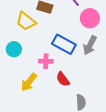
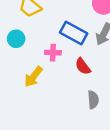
red semicircle: (63, 79) -> (83, 66), moved

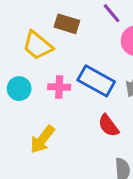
pink cross: (53, 53) -> (59, 87), moved

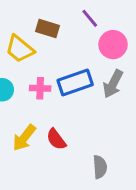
blue rectangle: (96, 81) -> (75, 82), turned -48
red semicircle: (108, 126) -> (56, 139), moved

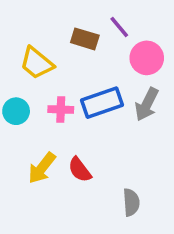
brown rectangle: (47, 29) -> (85, 39), moved

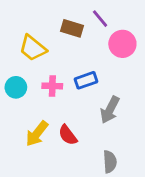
blue rectangle: (102, 103) -> (86, 80), size x0.7
gray arrow: (147, 104) -> (110, 110), moved

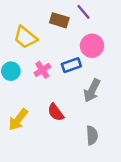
pink circle: (122, 44) -> (92, 46), moved
pink cross: (52, 86) -> (42, 70), turned -35
yellow arrow: (37, 134) -> (18, 120), moved

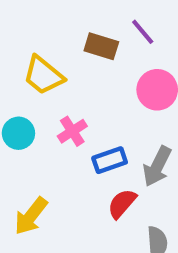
blue rectangle: (71, 65) -> (110, 160), moved
red semicircle: (56, 112) -> (122, 204), moved, turned 78

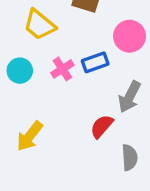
blue rectangle: (110, 160) -> (95, 62), moved

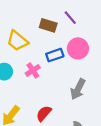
blue rectangle: (95, 62) -> (55, 55), moved
red semicircle: (102, 126) -> (44, 113), moved

